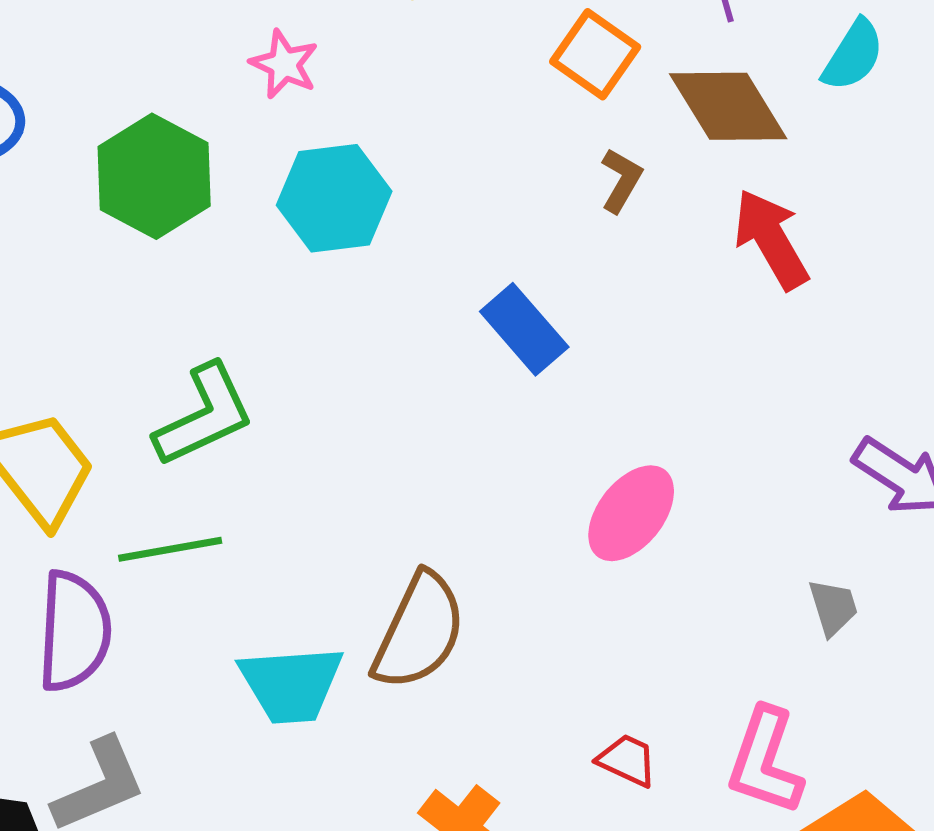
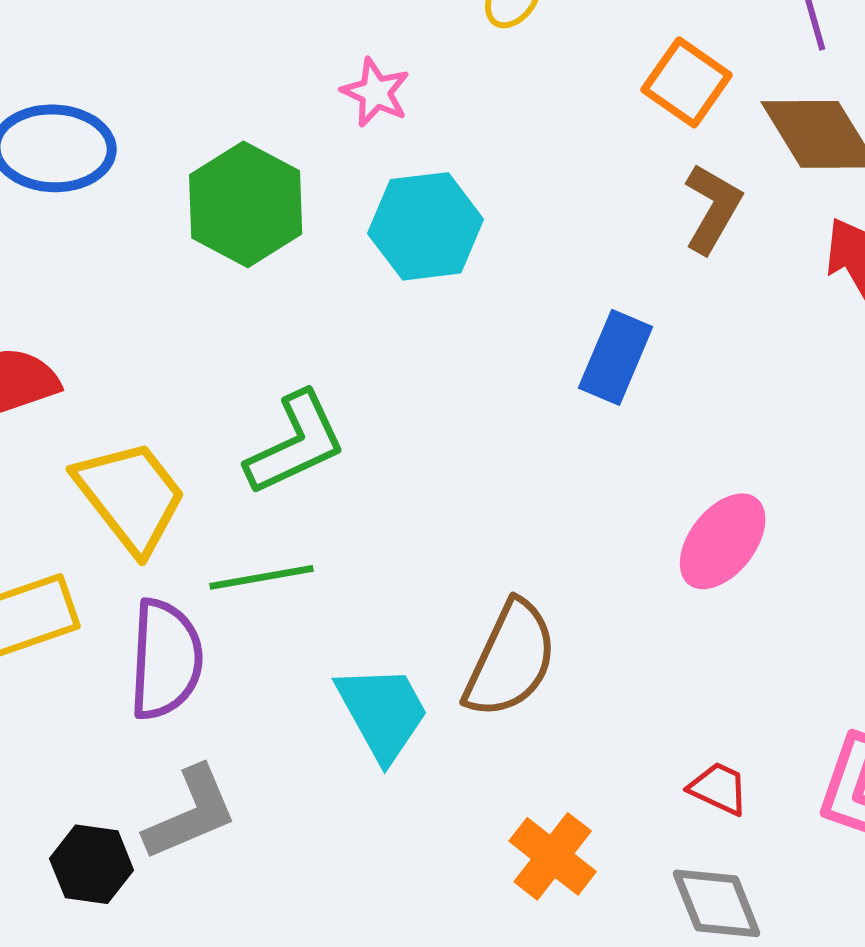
brown L-shape: (621, 180) -> (713, 208), size x1.4
blue rectangle: (524, 329) -> (616, 357), turned 64
cyan trapezoid: (291, 684) -> (383, 712), turned -115

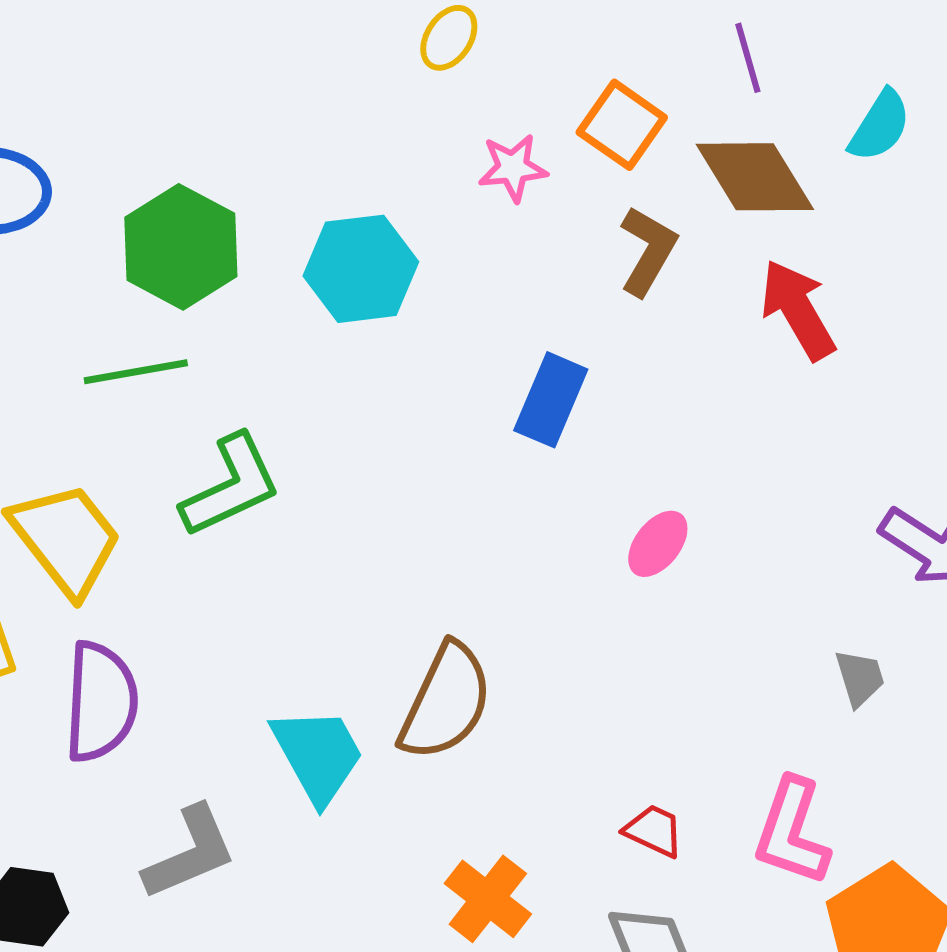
pink star: (376, 92) -> (513, 168), moved, turned -30
pink ellipse: (723, 541) -> (658, 544), moved, size x0.7
green line: (262, 577) -> (136, 372), moved
gray L-shape: (191, 813) -> (190, 853), moved

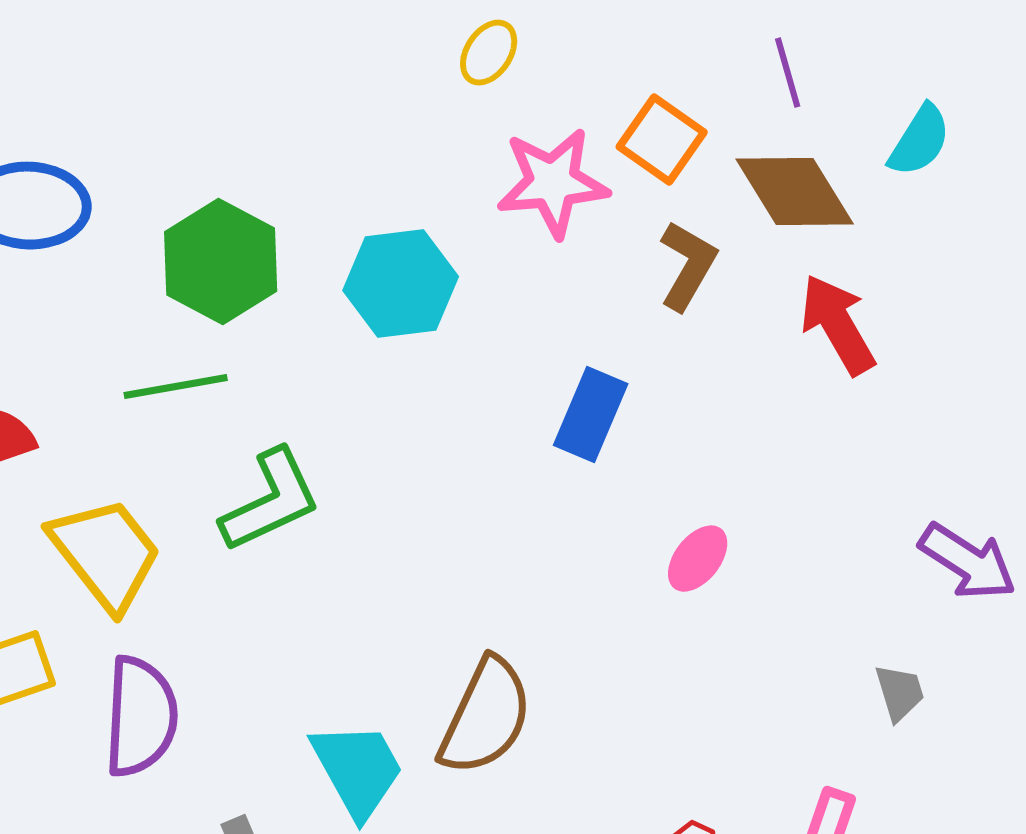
pink star: (513, 168) -> (553, 183), size x1.6

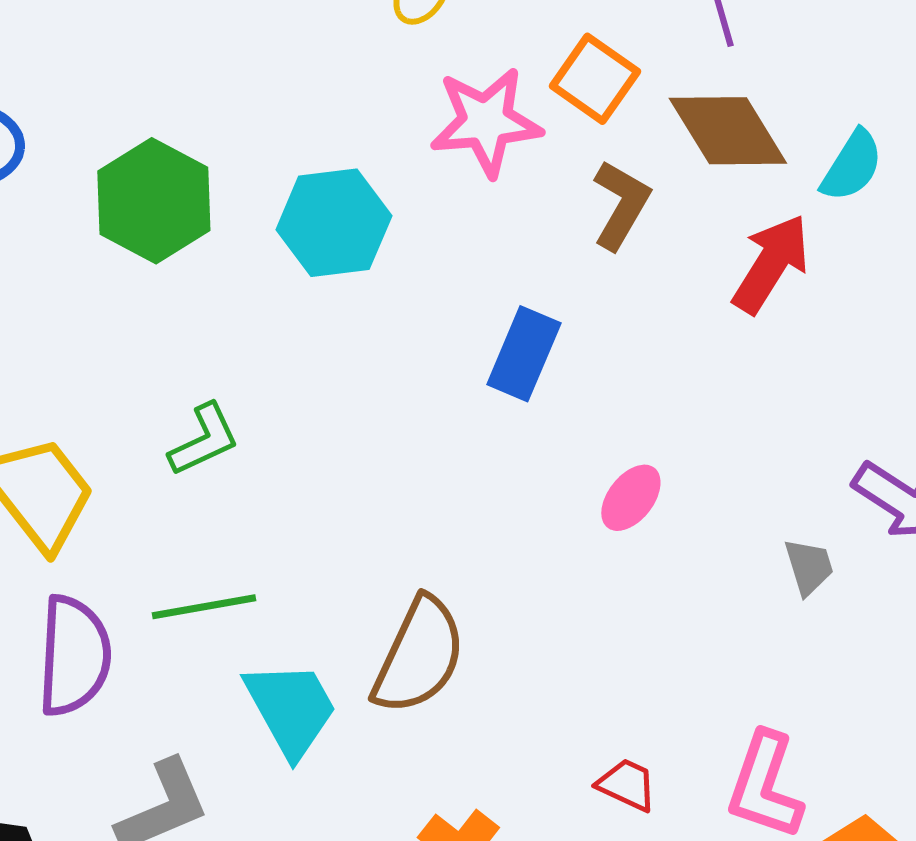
cyan semicircle: (920, 141) -> (852, 166), moved
red arrow: (838, 325) -> (771, 264), turned 62
green line: (176, 387) -> (204, 607), moved
green L-shape: (271, 501) -> (204, 440), size x0.7
gray trapezoid: (900, 693) -> (809, 567), moved

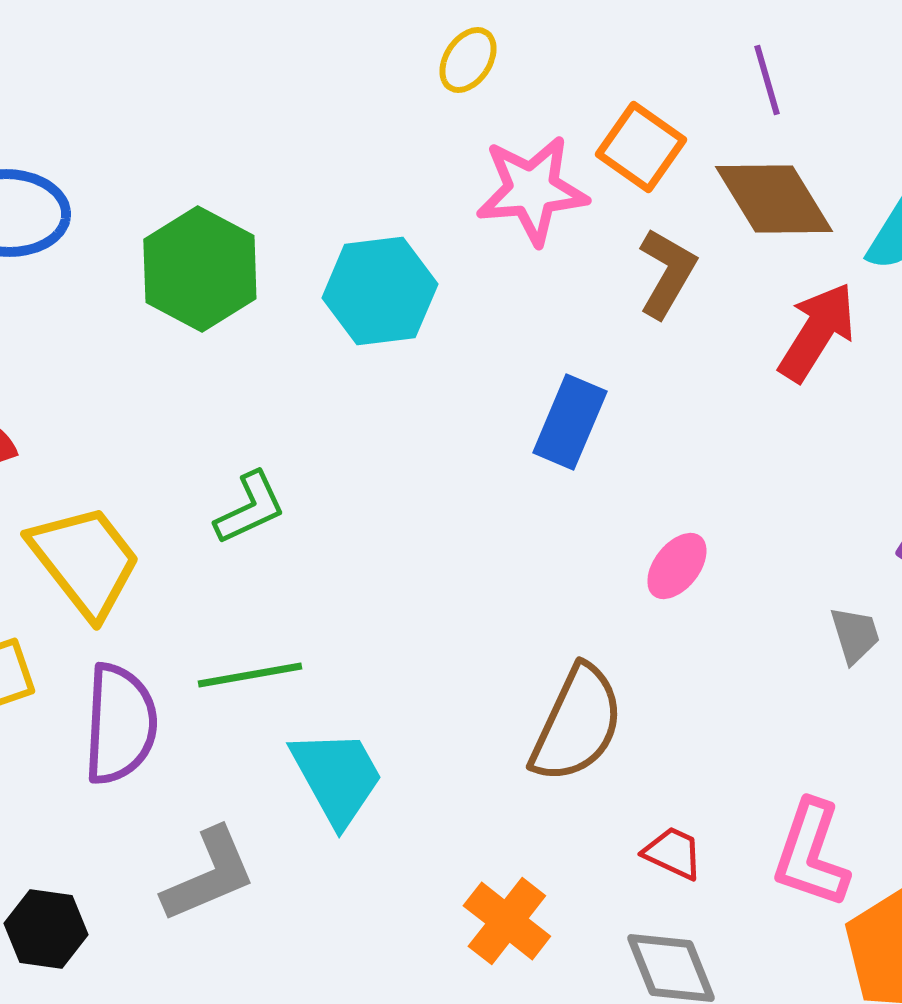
brown semicircle: (419, 656) -> (577, 724), moved

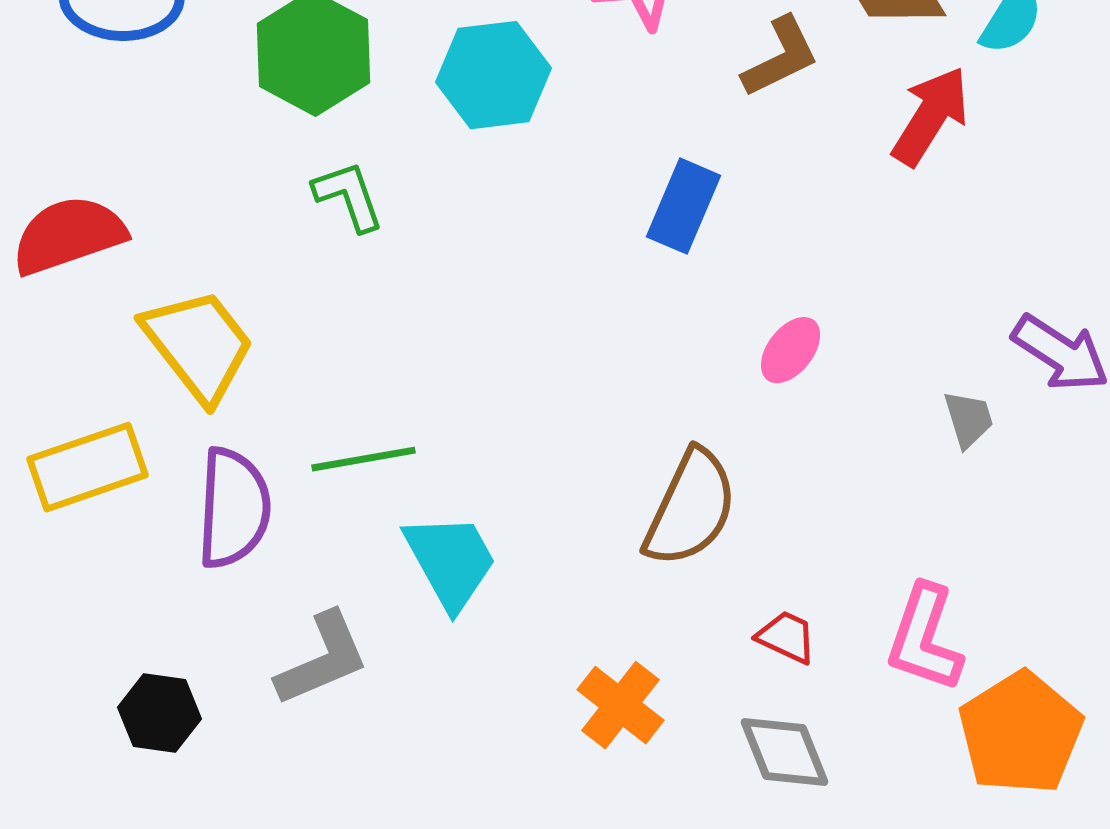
brown L-shape: (667, 273) -> (780, 57), turned 34
green L-shape: (250, 508) -> (348, 196), moved, turned -84

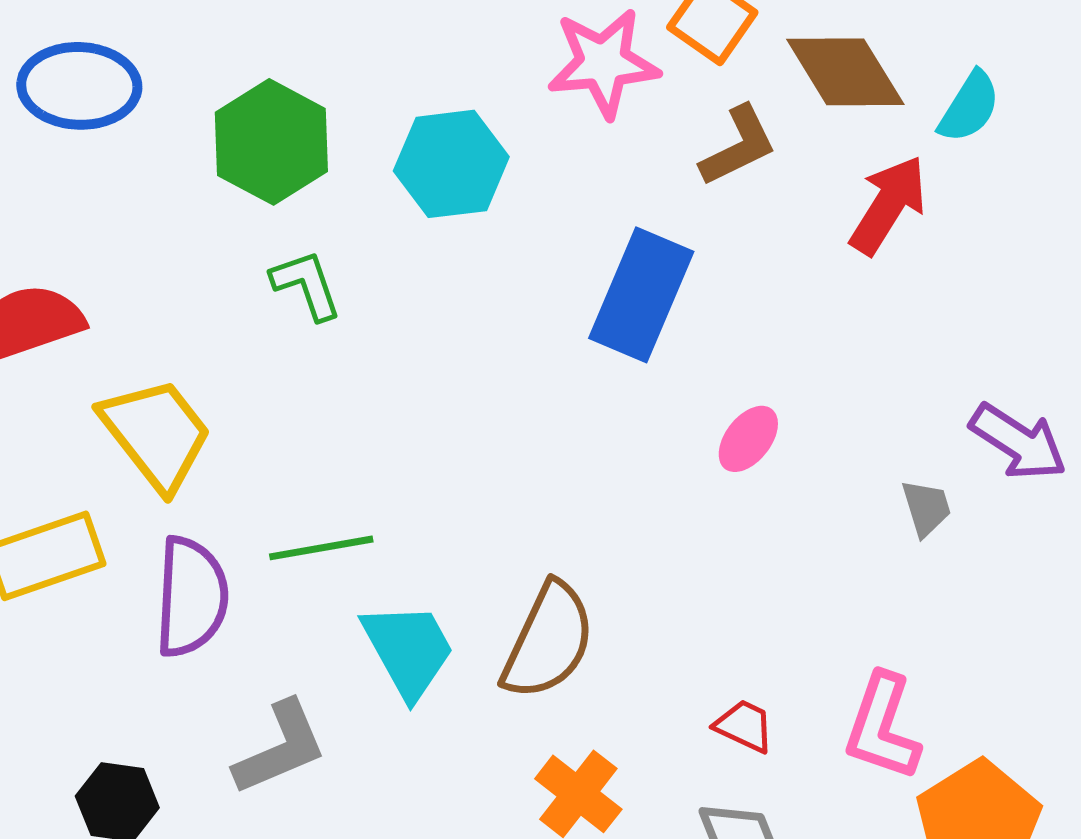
blue rectangle: (684, 206) -> (641, 295), size x1.4
brown semicircle: (690, 508) -> (548, 641), moved

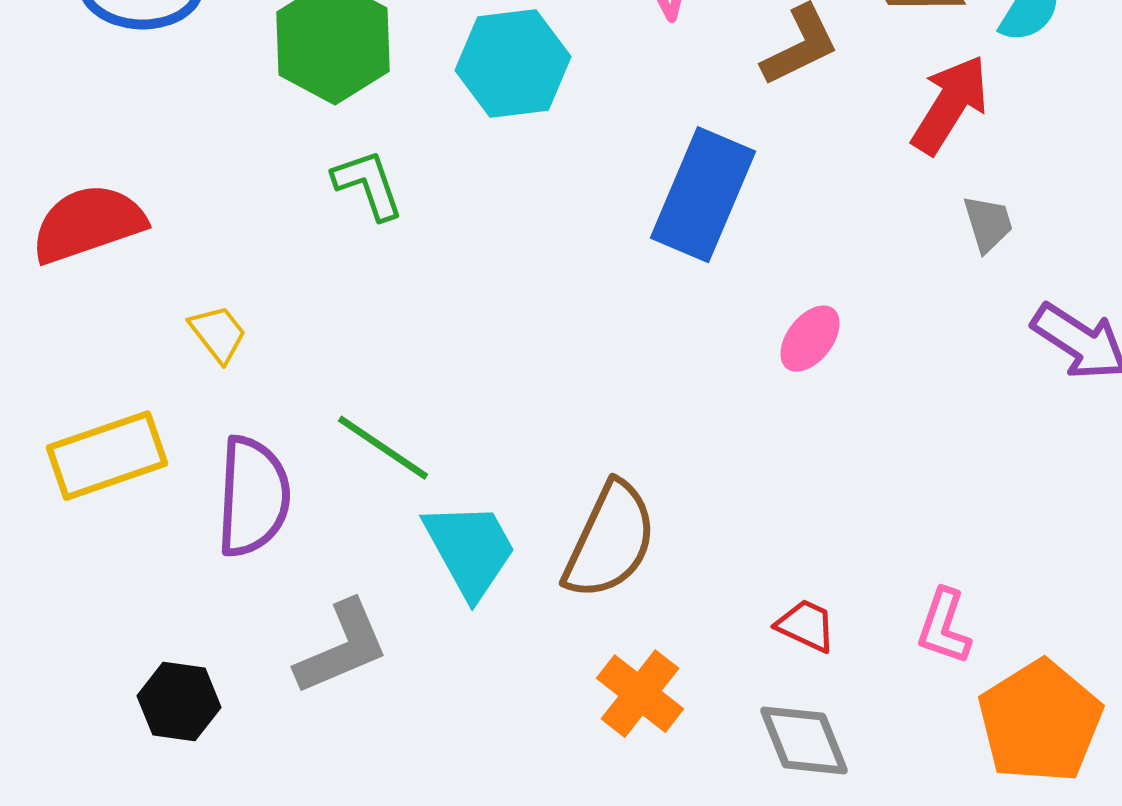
yellow trapezoid: (156, 434) -> (218, 334), size x0.5
gray trapezoid: (926, 508) -> (988, 224), moved
green line: (321, 548) -> (383, 448), turned 44
pink L-shape: (882, 727) -> (944, 627), size x0.7

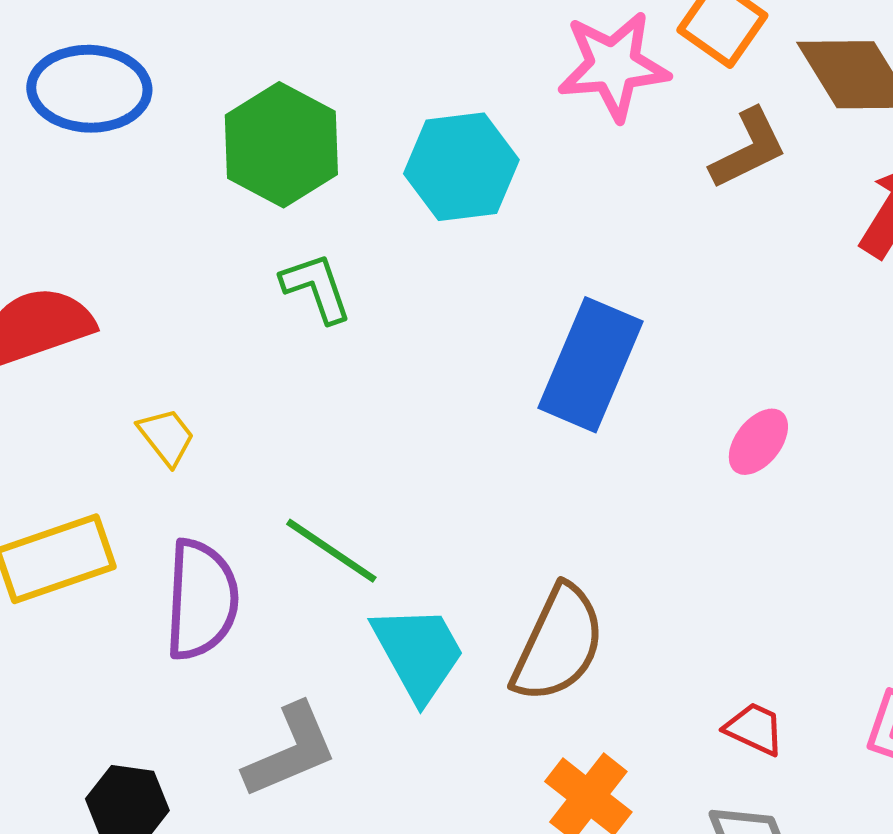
blue rectangle: (703, 195) -> (590, 365), moved

